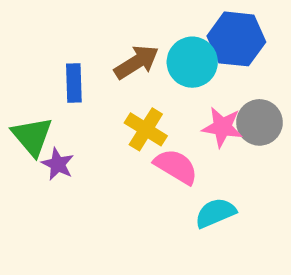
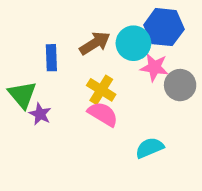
pink star: (222, 127) -> (154, 67), moved
pink semicircle: (176, 166) -> (103, 114), moved

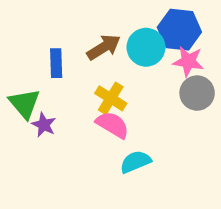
pink star: (154, 67) -> (188, 61), moved
cyan semicircle: (150, 148) -> (135, 162), moved

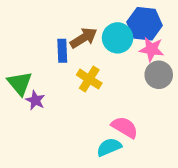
blue rectangle: (56, 63) -> (62, 51), moved
pink semicircle: (113, 125) -> (125, 127), moved
cyan semicircle: (135, 162) -> (109, 147), moved

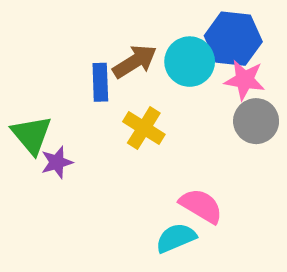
purple star: (35, 100) -> (57, 162), turned 30

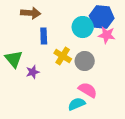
brown arrow: (135, 62) -> (31, 13), moved, turned 36
gray circle: (256, 121) -> (85, 61), moved
purple star: (57, 162) -> (33, 72), moved

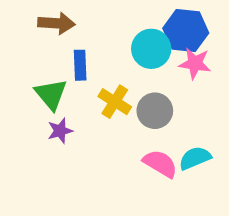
green triangle: (14, 59) -> (51, 94), moved
cyan semicircle: (77, 104) -> (195, 158), moved

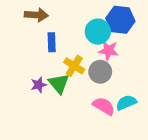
pink star: (195, 63) -> (108, 50), moved
green triangle: (51, 94) -> (59, 84), moved

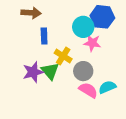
gray circle: (100, 72) -> (83, 71), moved
purple star: (39, 85) -> (33, 72), size x1.5

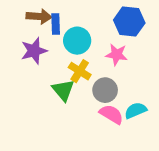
cyan circle: (83, 27) -> (77, 41), moved
blue rectangle: (44, 36) -> (56, 24), moved
purple star: (33, 72) -> (34, 51), moved

